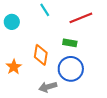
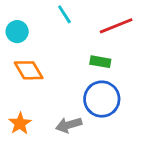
orange diamond: (41, 55) -> (29, 70), moved, turned -40
orange star: (14, 67) -> (20, 123), moved

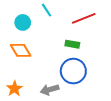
cyan circle: (17, 32) -> (23, 22), moved

